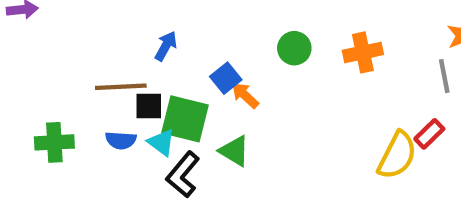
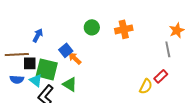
green circle: (294, 48) -> (92, 27), moved
orange cross: (363, 52) -> (124, 29), moved
yellow semicircle: (397, 155) -> (146, 86), size x0.7

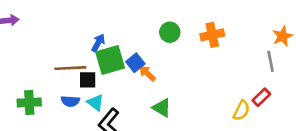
green square: (47, 69) -> (110, 60), moved, turned -30
green triangle: (70, 84) -> (162, 108), moved

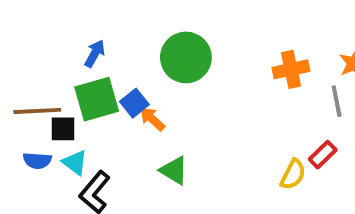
green circle: (170, 32) -> (186, 57), size x1.6
orange cross: (212, 35) -> (291, 69), moved
blue arrow: (98, 43) -> (95, 54), moved

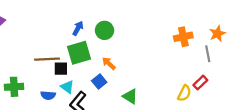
green circle: (186, 57) -> (105, 30), moved, size x0.7
blue square: (134, 103) -> (99, 81), moved
blue semicircle: (37, 161) -> (48, 95), moved
green triangle: (174, 170) -> (130, 96), moved

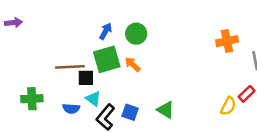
orange arrow: (109, 63) -> (133, 64), moved
blue square: (99, 81) -> (130, 112), moved, turned -32

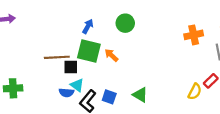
green circle: (136, 34) -> (125, 23), moved
green square: (107, 59) -> (89, 51), turned 30
green cross: (32, 99) -> (13, 88), moved
blue semicircle: (71, 109) -> (66, 93), moved

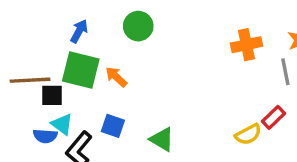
yellow semicircle: (195, 92) -> (248, 134), turned 35
blue square: (109, 97) -> (113, 126), moved

